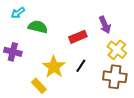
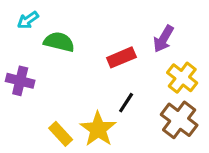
purple arrow: (105, 25) -> (163, 39), turned 54
yellow star: (54, 67) -> (98, 129), moved
brown cross: (115, 77) -> (179, 120), turned 30

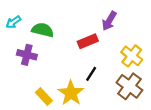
cyan arrow: (28, 20) -> (13, 22), moved
purple arrow: (163, 39) -> (109, 21), moved
purple cross: (20, 81) -> (27, 55), moved

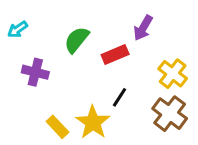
green semicircle: (43, 30) -> (77, 40), moved, turned -65

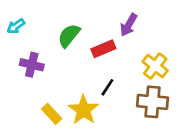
brown cross: (170, 114) -> (153, 102), turned -32

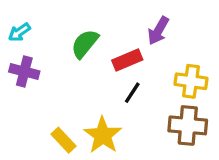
purple cross: (32, 65) -> (24, 71), moved
yellow cross: (155, 66) -> (191, 81), turned -30
black line: (107, 87) -> (132, 93), moved

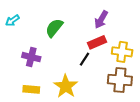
red rectangle: (127, 60) -> (97, 42), moved
purple cross: (24, 71) -> (31, 57), moved
yellow rectangle: (64, 140) -> (31, 89), moved, turned -42

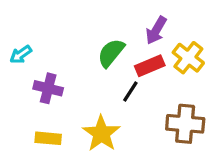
cyan arrow: (12, 21) -> (21, 54), moved
green semicircle: (54, 28) -> (111, 53), moved
yellow cross: (122, 52) -> (188, 58), moved, turned 30

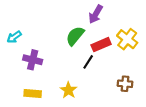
purple arrow: (156, 30) -> (96, 14), moved
brown cross: (185, 124) -> (125, 84), size x0.6
yellow star: (101, 133) -> (68, 90), size x0.7

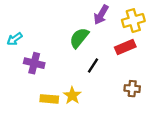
yellow cross: (127, 39) -> (133, 21), moved, turned 36
red rectangle: (101, 45) -> (125, 47), moved
yellow rectangle: (33, 93) -> (49, 99), moved

